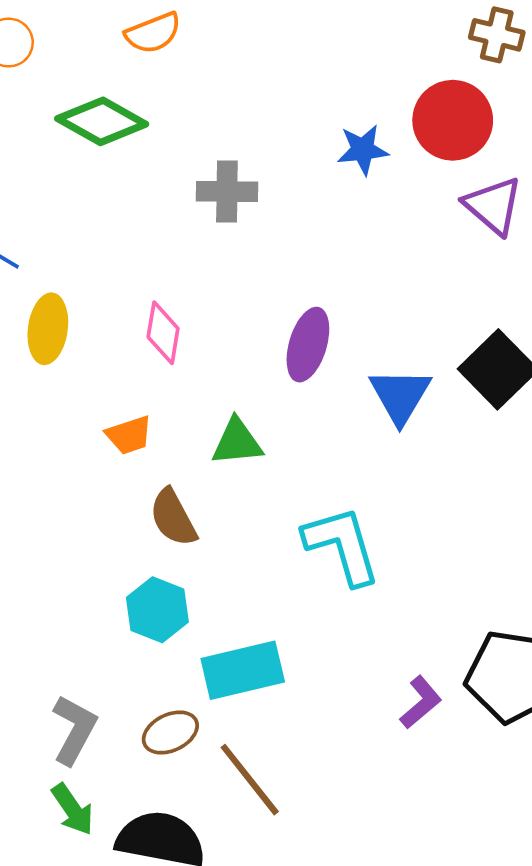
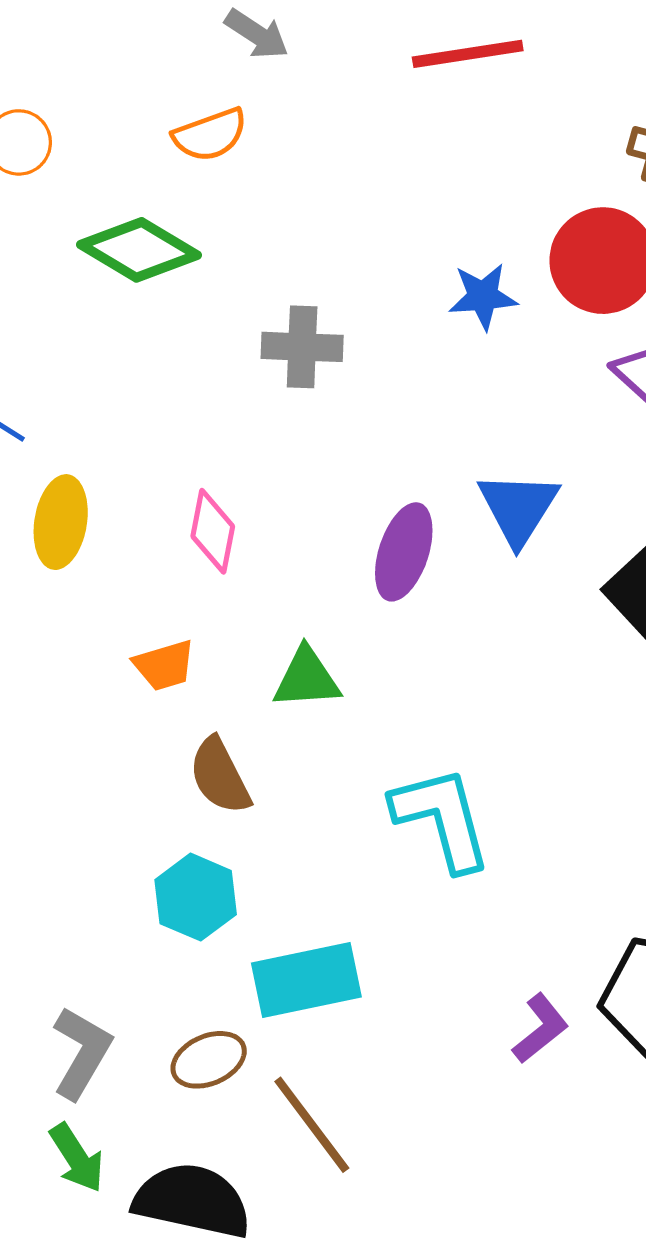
blue triangle: (400, 396) -> (518, 508), moved

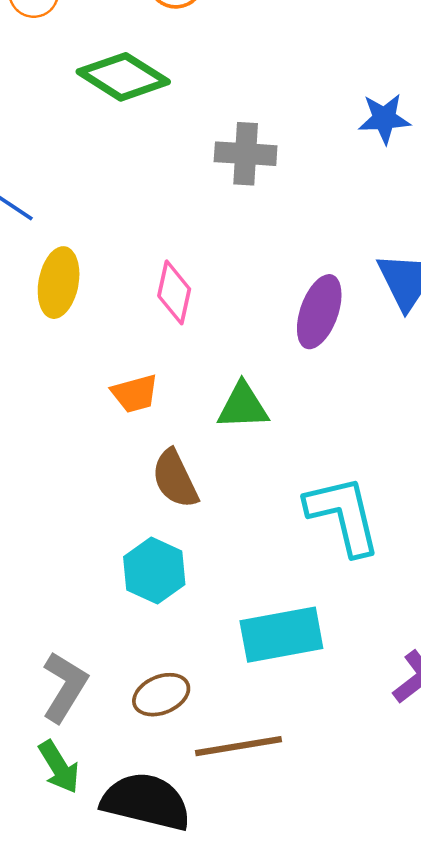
cyan rectangle: (306, 980) -> (281, 635), moved
brown line: (312, 1125) -> (239, 746), turned -64

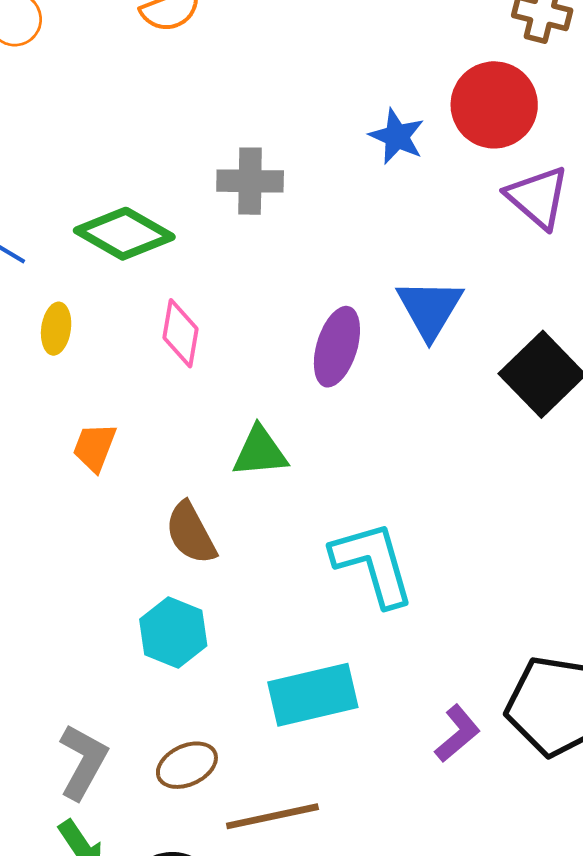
green diamond: (123, 77) -> (124, 234), moved
blue star: (384, 119) -> (397, 136), turned 30
yellow ellipse: (59, 283) -> (56, 329), size x0.7
orange trapezoid: (135, 394) -> (95, 447), moved, turned 129

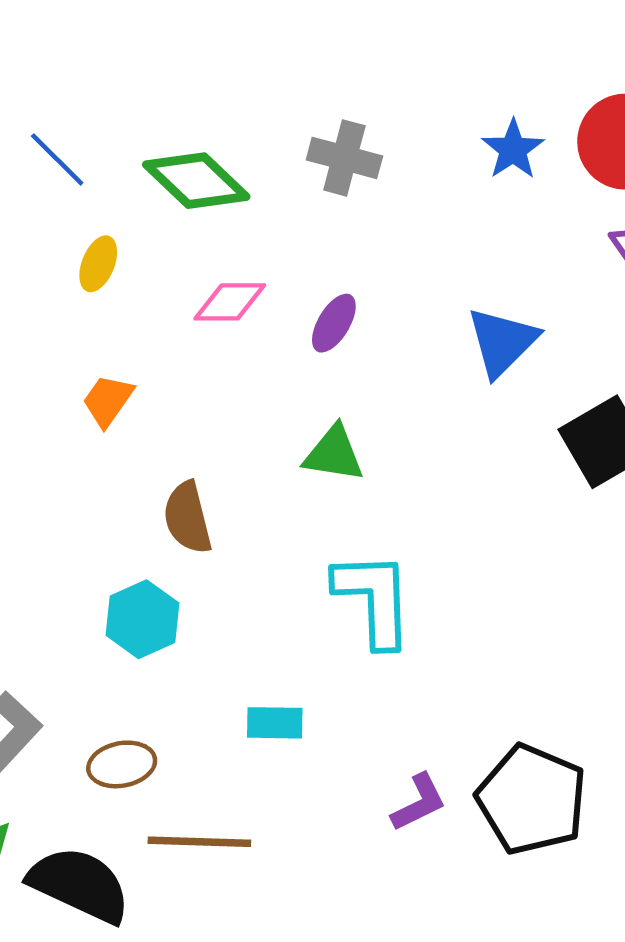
pink diamond: (181, 333) -> (230, 302), turned 66
purple ellipse: (337, 347) -> (334, 323), moved, size x0.7
green triangle: (260, 452) -> (334, 454), moved
cyan rectangle: (313, 695) -> (275, 723), size x0.6

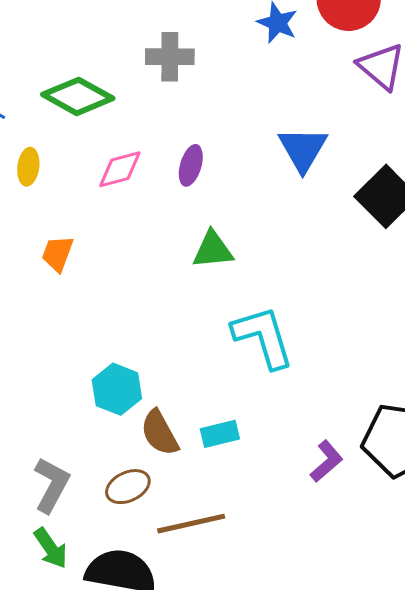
brown semicircle: (188, 518) -> (160, 433), moved

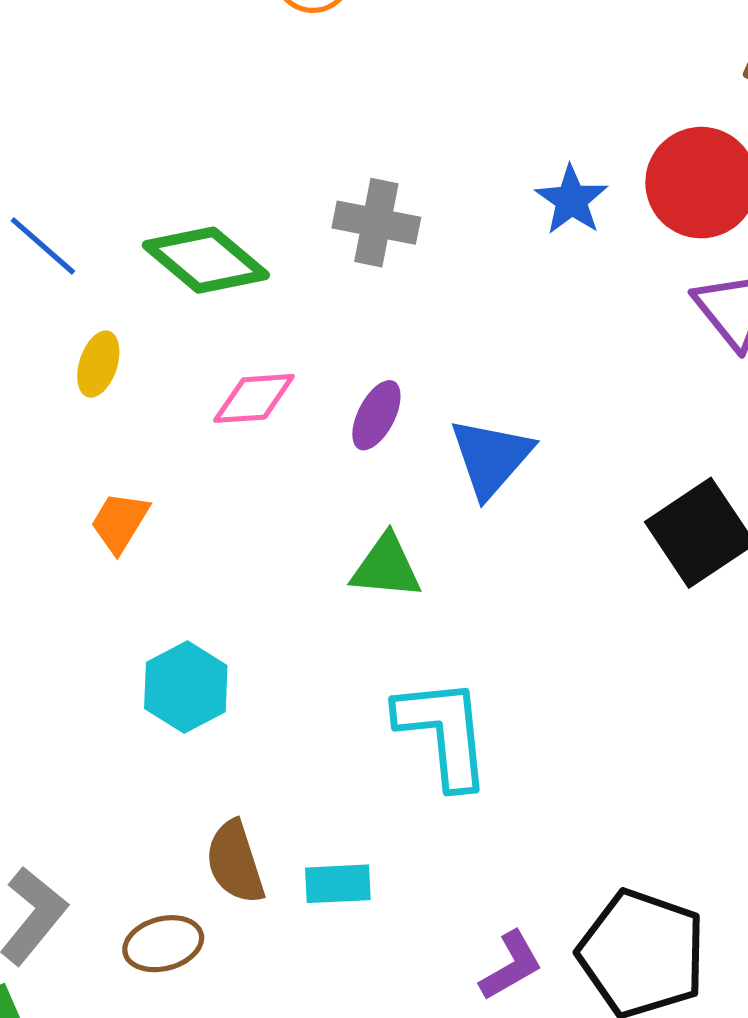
blue triangle: (303, 149) -> (491, 457), moved
cyan hexagon: (117, 389) -> (186, 687), moved

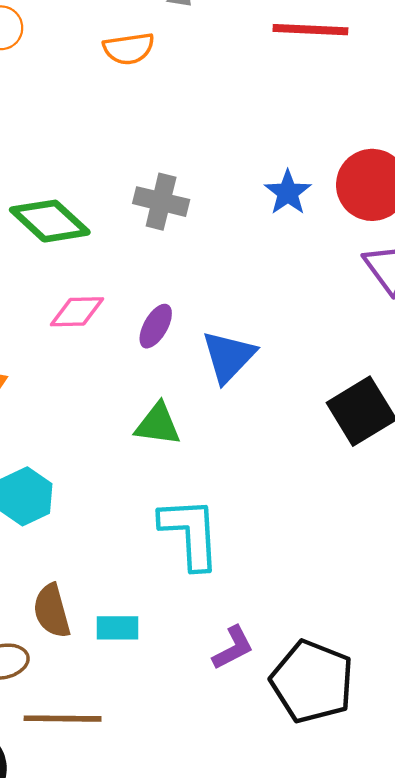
purple L-shape: (511, 966) -> (233, 648), moved

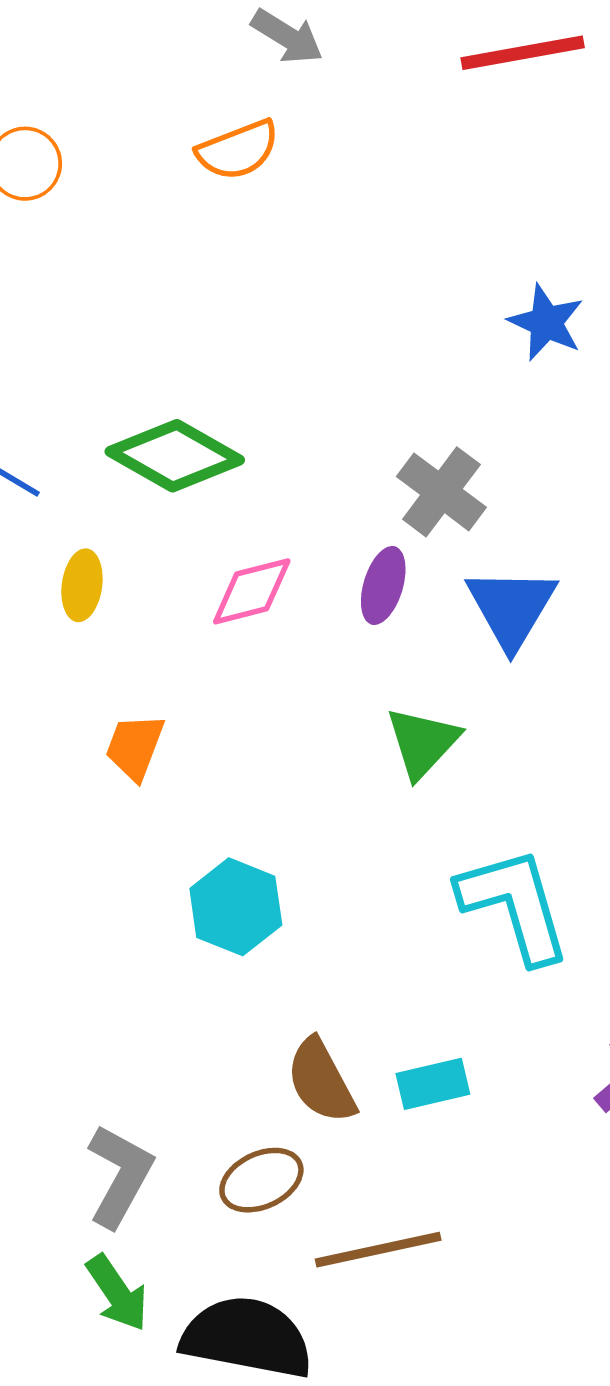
gray cross: (161, 202) -> (441, 492), moved, turned 36
green triangle: (158, 424) -> (423, 742), turned -42

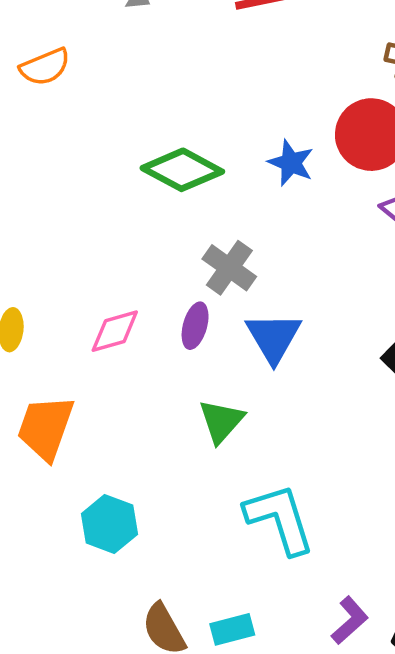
orange semicircle: (238, 150) -> (45, 67), moved
green diamond: (175, 456) -> (182, 170), moved
orange trapezoid: (135, 747) -> (46, 428), size x1.6

